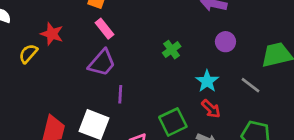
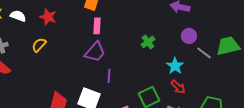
pink rectangle: (104, 29) -> (97, 26), turned 42
red star: (52, 34) -> (48, 17), moved
gray line: (250, 85) -> (204, 53), moved

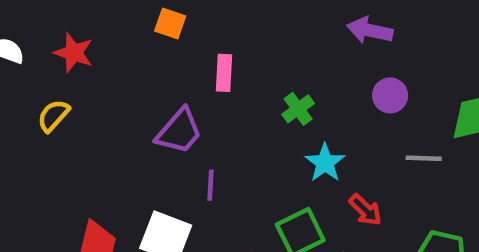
pink rectangle: (97, 26) -> (224, 73), moved
gray line: (204, 53) -> (424, 158), moved, turned -35
cyan star: (175, 66) -> (325, 163), moved

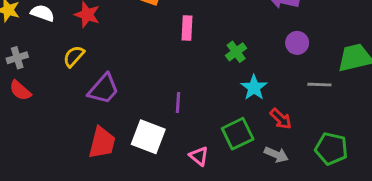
purple trapezoid: (179, 131) -> (104, 89), moved

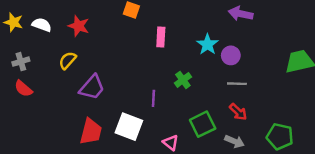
purple circle: (297, 43) -> (231, 55), moved
green cross: (236, 52) -> (183, 80), moved
gray line: (319, 85) -> (237, 84), moved
cyan star: (254, 88) -> (207, 44), moved

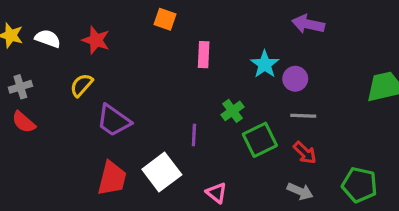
purple trapezoid: (92, 87) -> (114, 121), turned 84
green square: (203, 124) -> (260, 140), moved
white square: (129, 127) -> (162, 172), turned 32

